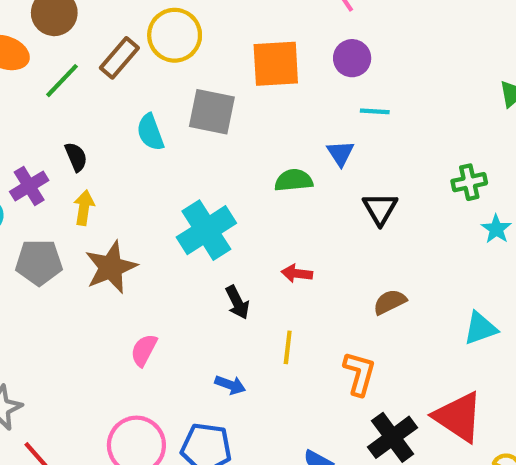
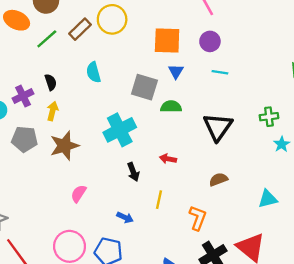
gray square: (212, 112) -> (144, 87), moved
blue triangle: (340, 153) -> (176, 71), moved
black triangle: (380, 209) -> (218, 127), size x1.5

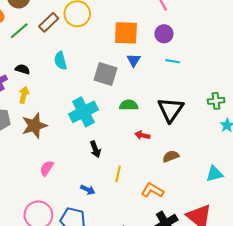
black semicircle: (51, 82) -> (22, 69), turned -56
green semicircle: (171, 107) -> (129, 105), moved
red arrow: (168, 159) -> (142, 135), moved
orange L-shape: (198, 218) -> (152, 190), turned -80

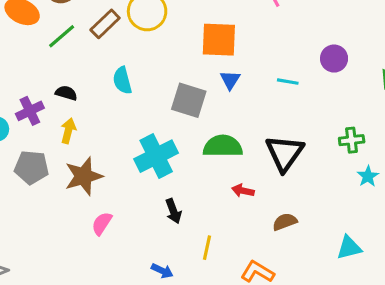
purple circle: (164, 34) -> (334, 59), moved
green semicircle: (129, 105) -> (223, 146), size x1.4
pink semicircle: (47, 168) -> (102, 223), moved

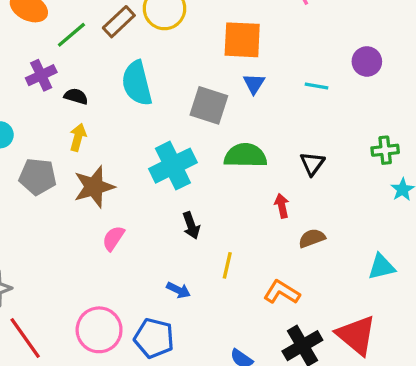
cyan semicircle: (122, 80) -> (137, 83), size x1.5
purple cross: (30, 111) -> (41, 75), moved
black triangle: (285, 153) -> (312, 164), size x0.6
red arrow: (243, 191) -> (282, 206), moved, turned 65

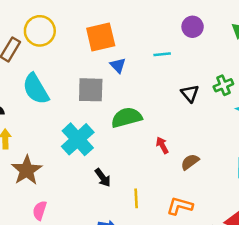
black triangle: (312, 164) -> (190, 93), moved
pink semicircle: (113, 238) -> (40, 210), moved

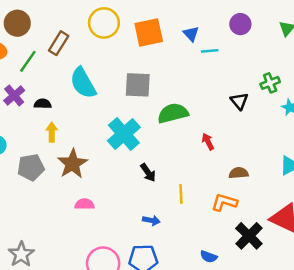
yellow circle: (40, 31) -> (104, 23), moved
blue triangle: (118, 65) -> (191, 34), moved
black triangle: (190, 93) -> (239, 101), moved
brown semicircle: (190, 162) -> (239, 173), moved, turned 30
pink semicircle: (40, 210) -> (85, 204), turned 72

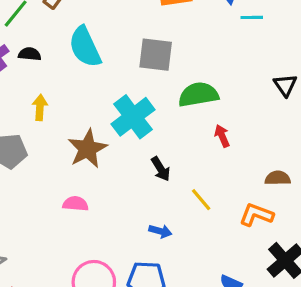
black semicircle: (43, 104) -> (30, 54), moved
red arrow: (208, 142) -> (222, 136), moved
brown star: (72, 164) -> (87, 149), moved
yellow line: (181, 194) -> (201, 200), turned -42

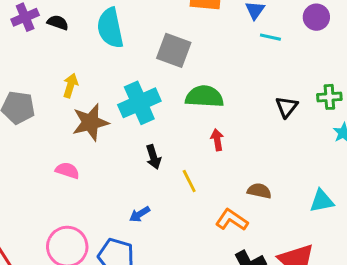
yellow arrow: (40, 108) -> (70, 86), moved
yellow line: (201, 200) -> (189, 181), moved
blue arrow: (160, 231) -> (140, 214), turned 120

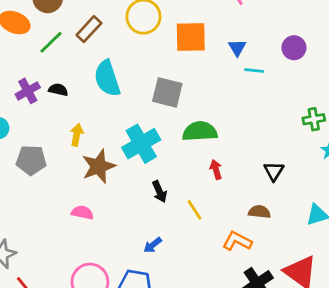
purple cross: (25, 17) -> (28, 91), moved
black semicircle: (58, 23) -> (58, 90), moved
black triangle: (287, 107) -> (274, 171), moved

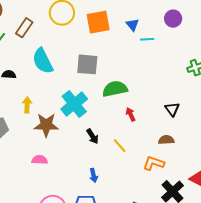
brown star: (99, 166) -> (46, 125), turned 30
blue arrow: (153, 245) -> (94, 175), turned -56

